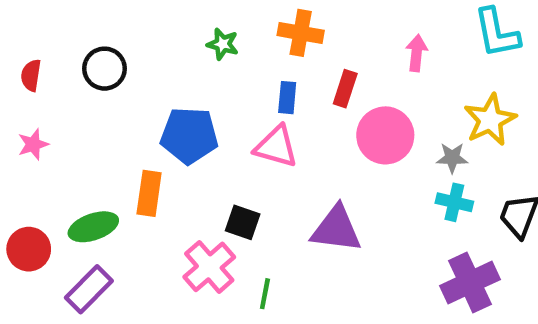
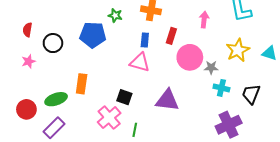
black circle: (104, 69) -> (53, 43), moved
blue pentagon: (189, 135) -> (93, 35), moved
gray star: (452, 158) -> (211, 68), moved

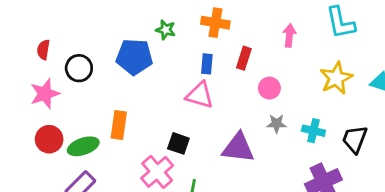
pink circle: (190, 57) -> (269, 88), size x0.6
pink star: (28, 61) -> (45, 94), size x1.5
gray star: (211, 68) -> (277, 124), moved
red circle: (26, 109) -> (49, 139), moved

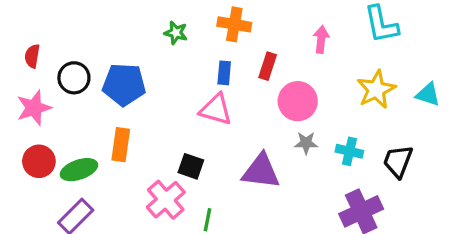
blue pentagon: (134, 57) -> (124, 84), moved
pink circle: (269, 88) -> (298, 101), size x1.5

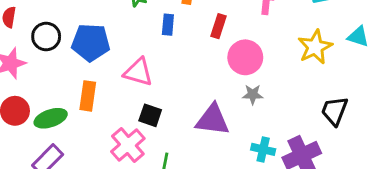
blue rectangle: (224, 73) -> (168, 25), moved
cyan triangle: (428, 94) -> (358, 37), moved
pink triangle: (216, 110) -> (138, 72), moved
cyan cross: (349, 151) -> (263, 149), moved

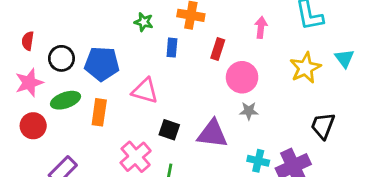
cyan triangle: (358, 37) -> (344, 58), turned 35
black square: (150, 115) -> (169, 130), moved
green ellipse: (51, 118) -> (66, 100), moved

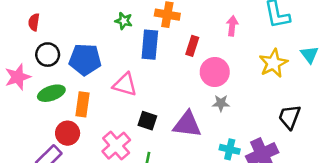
red semicircle: (28, 41) -> (34, 22), moved
blue rectangle: (172, 48) -> (150, 45), size x1.6
red circle: (33, 126) -> (68, 133), moved

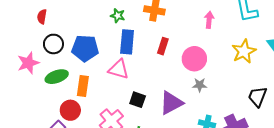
blue rectangle: (150, 45) -> (127, 42), moved
red rectangle: (192, 46) -> (163, 46), moved
purple triangle: (187, 124) -> (171, 103), turned -35

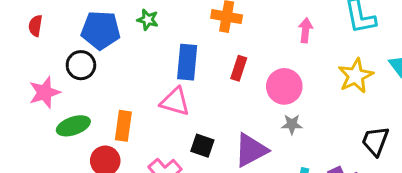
green star: (118, 16) -> (148, 20), moved
red semicircle: (42, 17) -> (35, 26), moved
blue pentagon: (85, 48) -> (101, 30), moved
green ellipse: (57, 77) -> (73, 126), moved

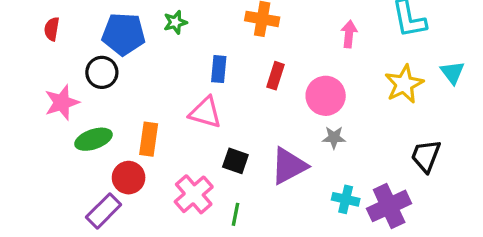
green star: (148, 20) -> (175, 22), turned -30
blue rectangle: (187, 62) -> (219, 69), size x0.7

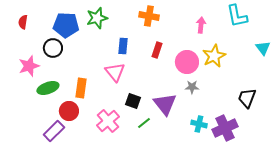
green star: (175, 22) -> (97, 18), size x1.5
yellow star: (404, 84) -> (214, 56), moved
pink triangle: (205, 112) -> (115, 72), turned 35
purple triangle: (289, 166) -> (165, 104), turned -40
green line: (235, 214) -> (144, 123), moved, turned 40

